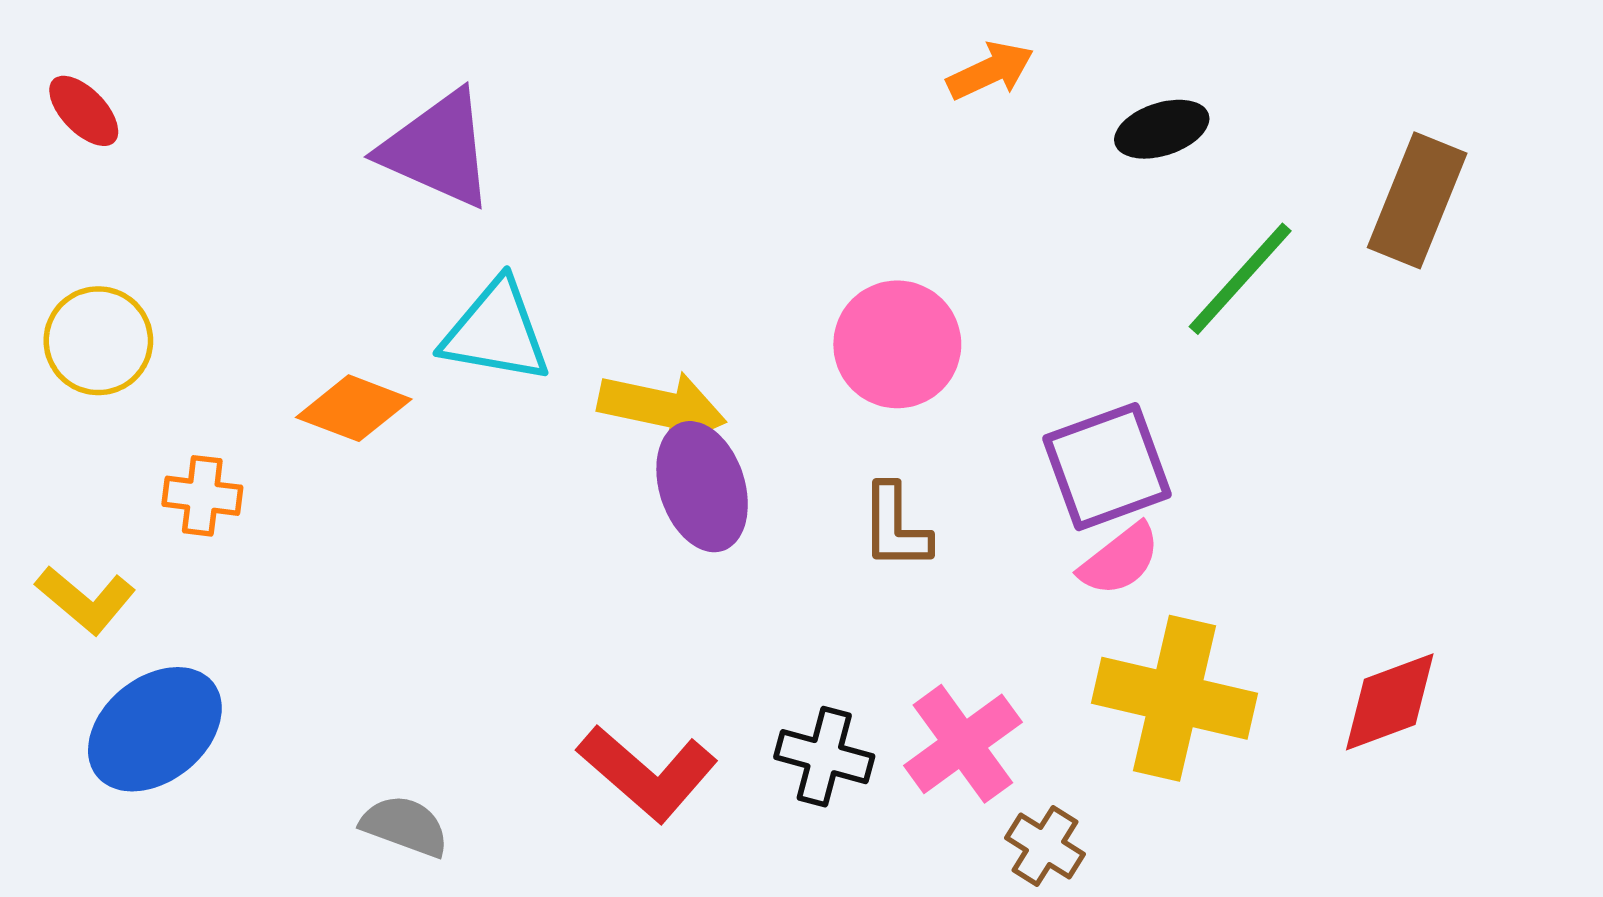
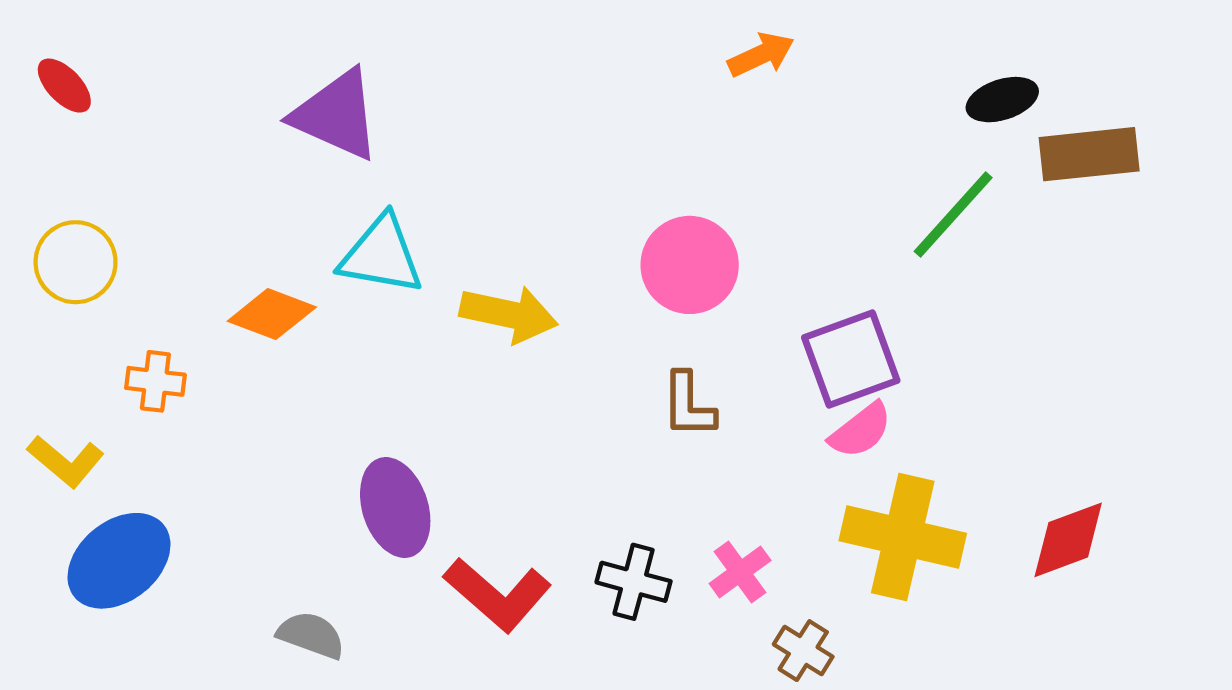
black ellipse: (1162, 129) -> (1002, 100), moved
brown rectangle: (1417, 200) -> (1089, 154), turned 62
purple ellipse: (702, 487) -> (395, 508), moved
pink cross: (963, 744) -> (740, 572), size x0.7

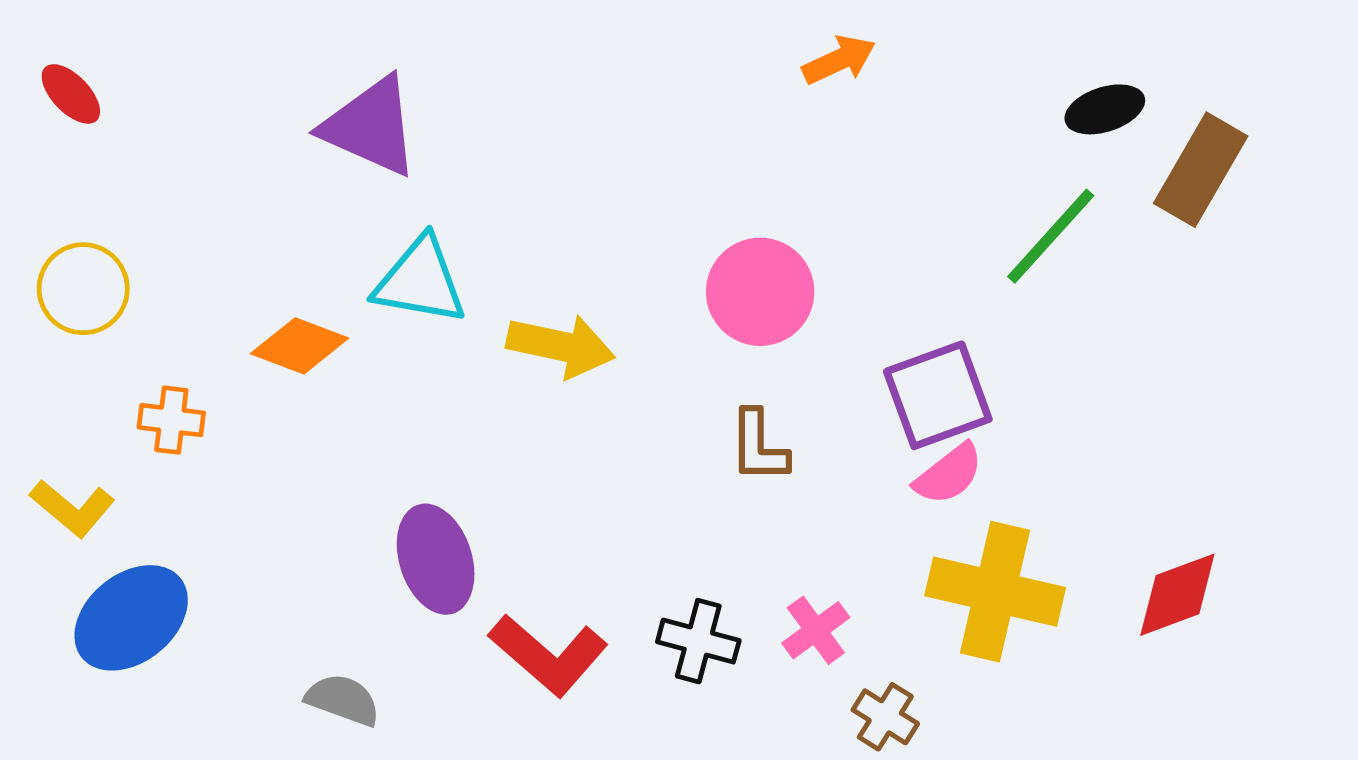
brown rectangle: (1089, 154) -> (1201, 170), turned -54

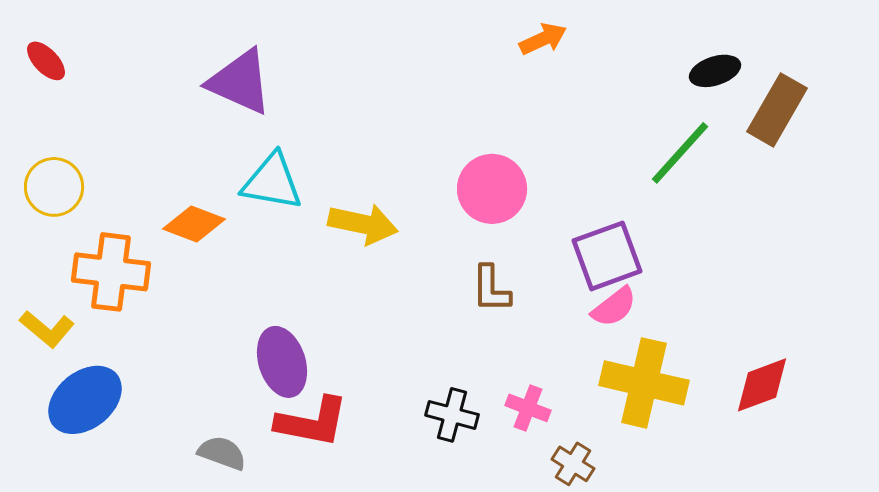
orange cross: (171, 420) -> (111, 272), size x1.8
pink cross: (816, 630) -> (528, 408), turned -33
red L-shape: (548, 655) -> (312, 422), moved, turned -30

